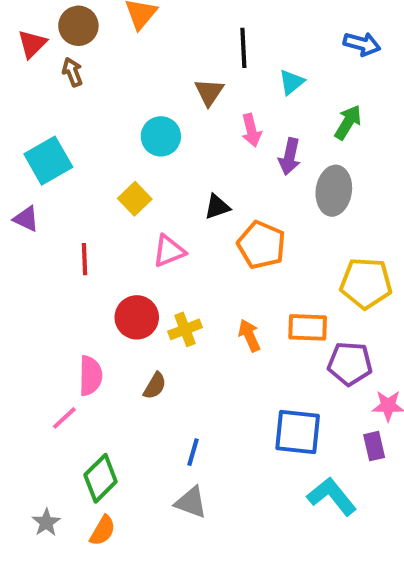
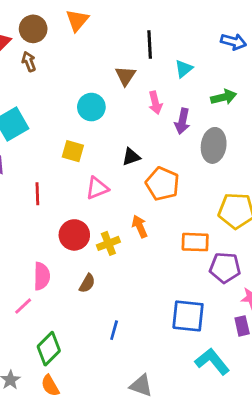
green arrow: (348, 122) -> (224, 97), turned 45
yellow square: (135, 199) -> (73, 151), turned -30
orange arrow: (249, 335) -> (140, 226), moved
gray triangle: (191, 502) -> (141, 386), moved
orange semicircle: (103, 531) -> (50, 386), turned 120

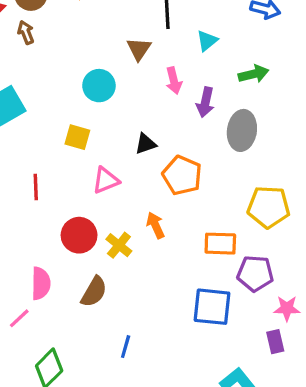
yellow cross: (108, 243) -> (119, 245), turned -30
brown semicircle: (87, 283) -> (94, 292), size x1.4
blue square: (188, 316) -> (212, 307), moved

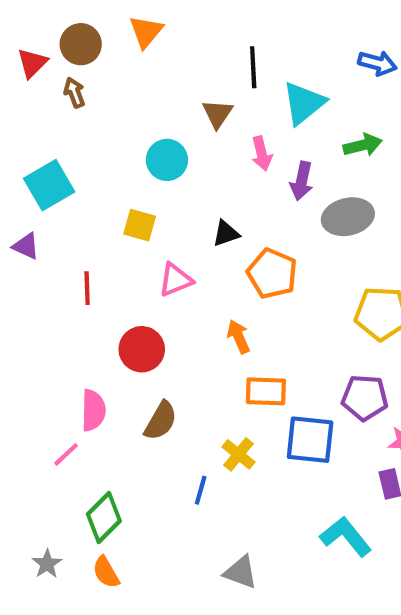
cyan triangle: (207, 41) -> (304, 103), size x1.6
gray ellipse: (242, 130) -> (348, 217), turned 69
orange rectangle: (220, 244) -> (266, 391), moved
yellow cross: (119, 245) -> (238, 454), moved

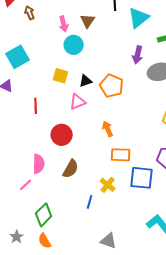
brown triangle: (217, 114) -> (88, 21), moved
pink arrow: (262, 154) -> (64, 24), moved
black triangle: (226, 234) -> (86, 81), moved
orange pentagon: (272, 274) -> (112, 86), moved

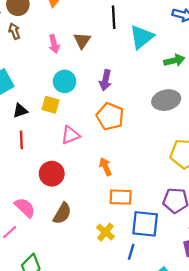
cyan circle: (74, 45) -> (65, 81), moved
purple arrow: (138, 55) -> (105, 80), moved
black triangle: (86, 81) -> (20, 111), moved
pink semicircle: (39, 164) -> (25, 208), turned -48
blue line: (90, 202) -> (131, 252), moved

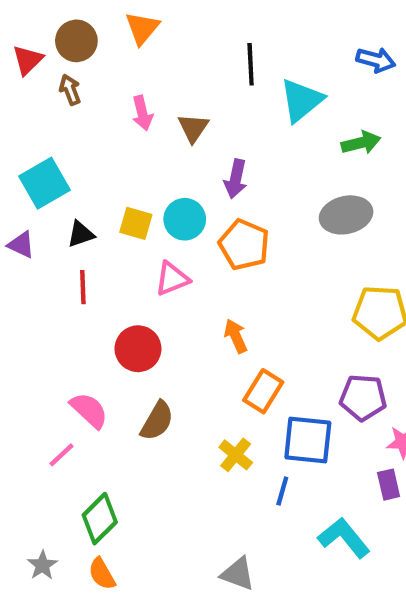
brown triangle: (82, 41) -> (193, 128), moved
cyan circle: (65, 81) -> (185, 219), moved
orange rectangle: (121, 197) -> (263, 391), turned -60

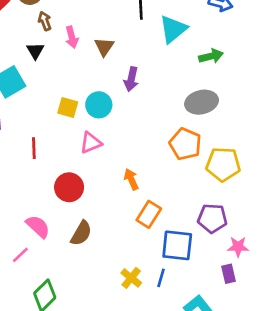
brown arrow: (70, 90) -> (45, 21), moved
black triangle: (81, 234) -> (35, 51), moved, turned -42
orange pentagon: (244, 245) -> (185, 144), moved
yellow cross: (236, 455) -> (131, 278), moved

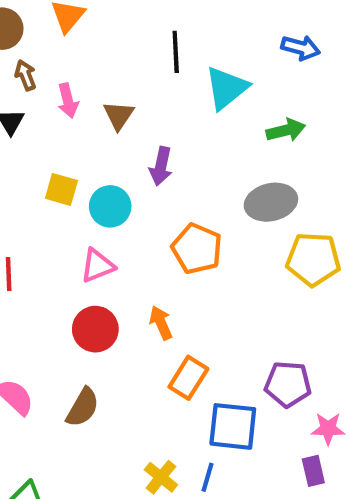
yellow square: (68, 108) -> (61, 189), moved
orange pentagon: (185, 144) -> (197, 249), moved
yellow pentagon: (223, 164) -> (313, 259), moved
red circle: (69, 187) -> (95, 329), moved

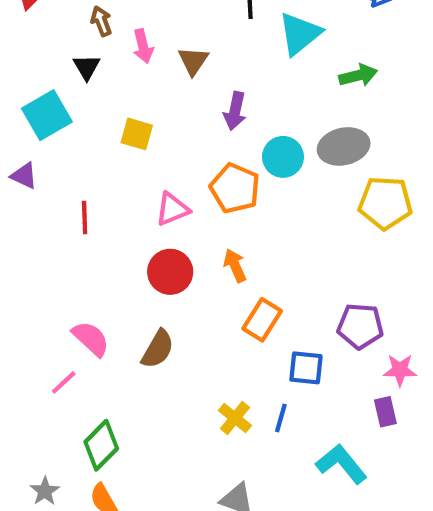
cyan circle: (110, 206) -> (283, 157), moved
orange pentagon: (197, 249) -> (235, 188), moved
blue square: (233, 426) -> (306, 368), size x0.7

